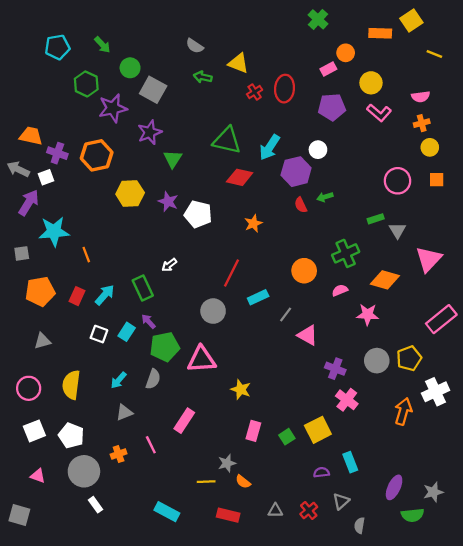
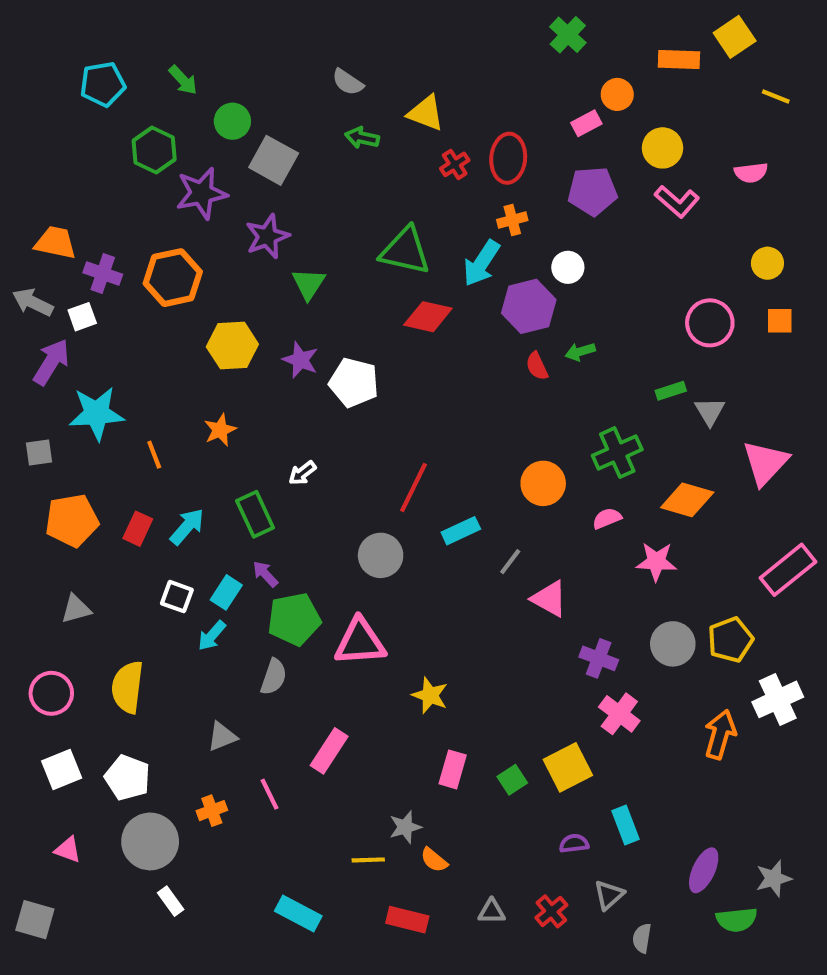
orange cross: (422, 123) -> (512, 220), moved
orange star: (253, 223) -> (220, 430), moved
cyan arrow: (119, 380) -> (212, 636), moved

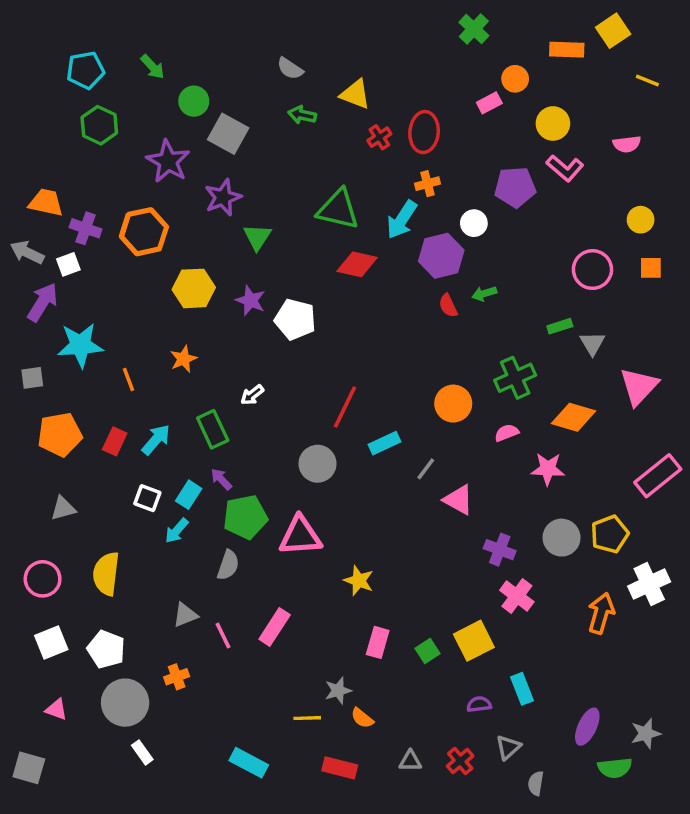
green hexagon: (154, 150) -> (99, 125), moved
purple pentagon: (593, 191) -> (515, 187), moved
purple star: (202, 193) -> (168, 161), turned -30
pink line: (269, 794) -> (223, 636), moved

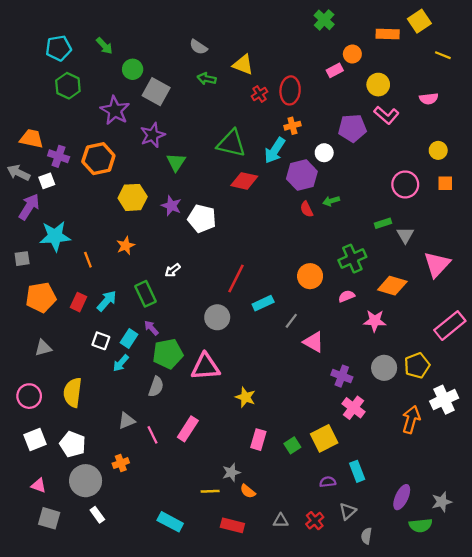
gray square: (29, 768) -> (49, 518), moved

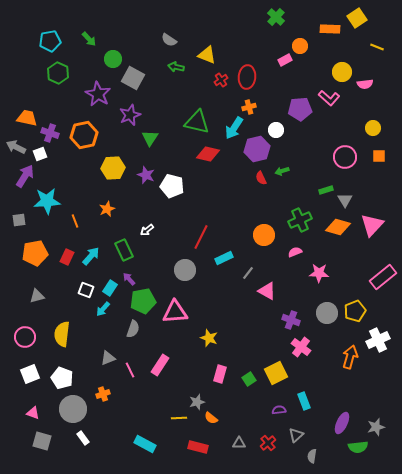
yellow circle: (378, 85) -> (342, 72), moved
orange diamond: (392, 286) -> (338, 227), moved

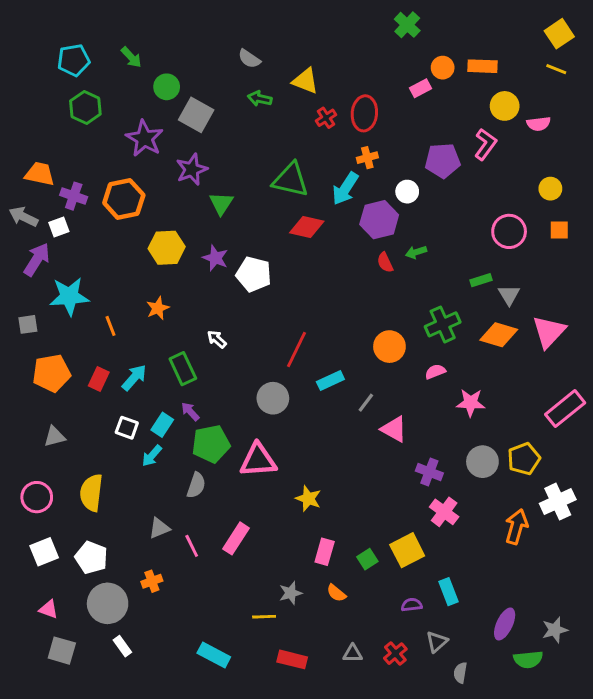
yellow square: (357, 18) -> (559, 34), moved
orange rectangle: (330, 29) -> (482, 66), moved
pink L-shape: (329, 98) -> (485, 144), turned -95
white arrow: (147, 230) -> (217, 339), turned 80
orange semicircle: (211, 418) -> (336, 593), moved

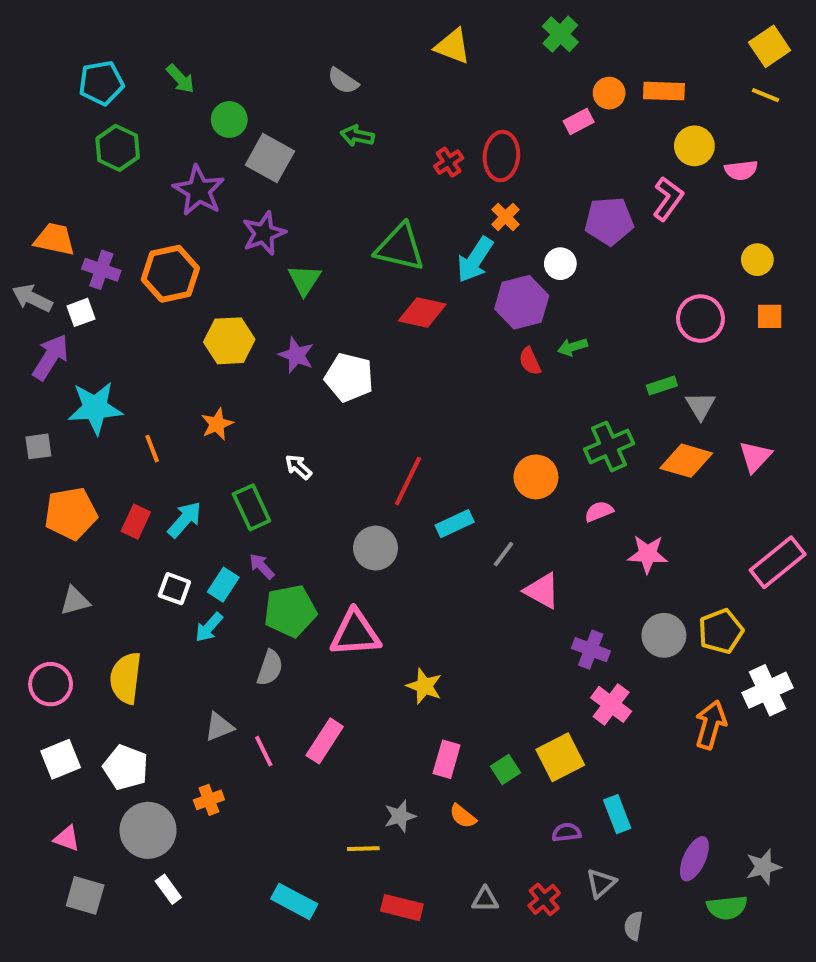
yellow triangle: (305, 81) -> (453, 46), moved
orange cross: (367, 158) -> (505, 217), turned -30
pink triangle: (549, 332) -> (755, 457), size x0.7

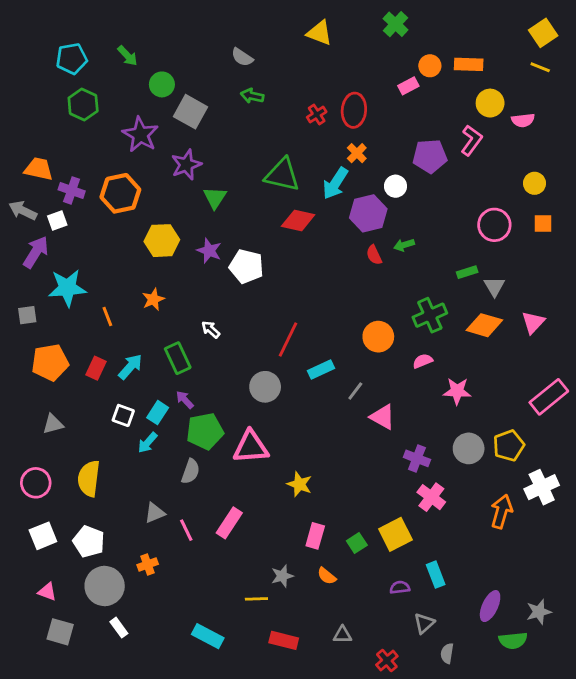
red cross: (544, 899) -> (387, 661), moved

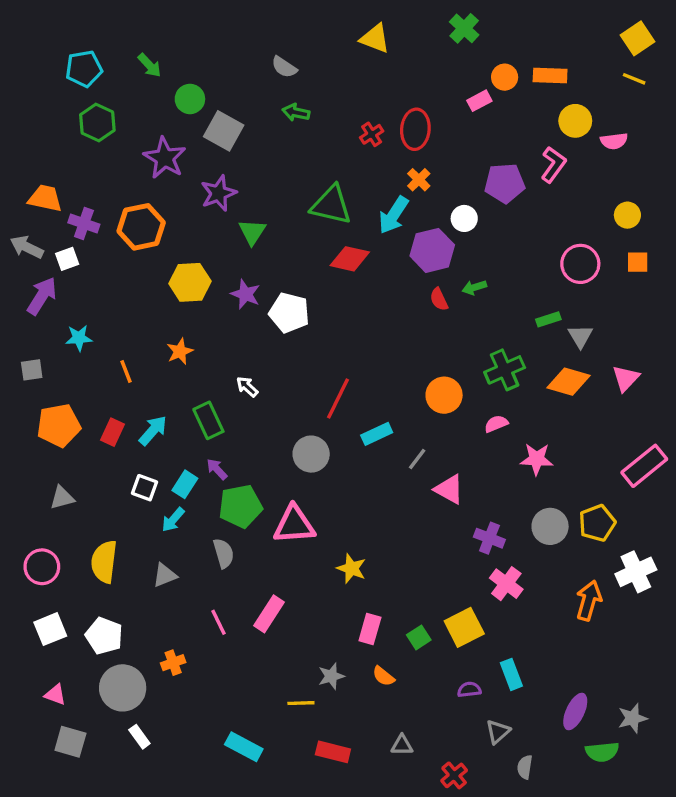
cyan star: (67, 288) -> (79, 338), size x0.6
gray semicircle: (191, 471) -> (224, 553), turned -35
gray triangle: (155, 513) -> (165, 575), moved

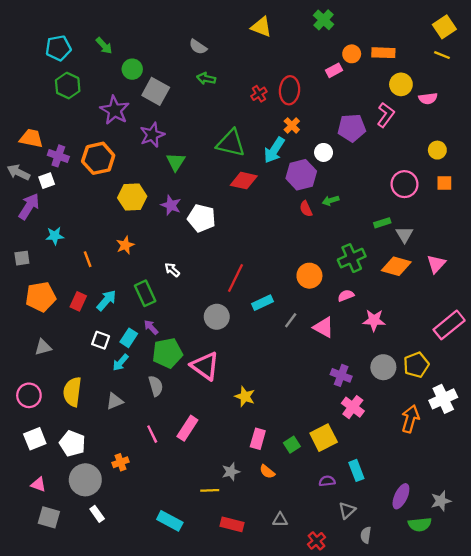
pink triangle: (449, 489) -> (324, 327), moved
pink triangle: (294, 525) -> (205, 366), turned 40

